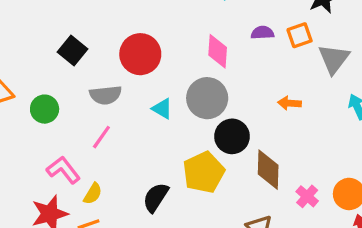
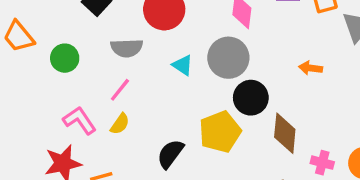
yellow semicircle: (93, 194) -> (120, 124), moved
pink cross: (307, 196) -> (322, 163), turned -30

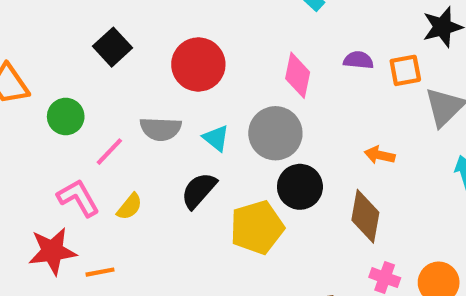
gray semicircle: (127, 48) -> (161, 129), moved
pink line: (120, 90) -> (109, 152), moved
brown diamond: (285, 133) -> (365, 216), moved
black semicircle: (170, 154) -> (199, 190), moved

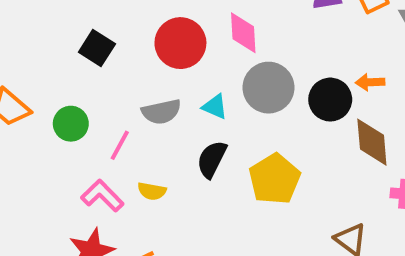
pink diamond: (298, 75) -> (243, 33), moved
black circle: (300, 187) -> (330, 100), moved
yellow semicircle: (130, 207) -> (152, 191), turned 76

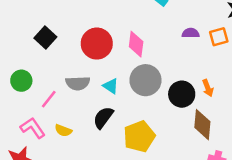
orange arrow: (370, 82) -> (208, 88), turned -119

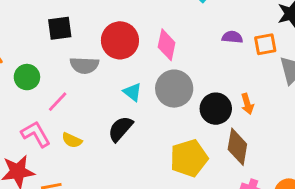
black square: (45, 38) -> (60, 28), turned 35
gray semicircle: (78, 83) -> (84, 65), moved
yellow pentagon: (139, 136) -> (189, 158), moved

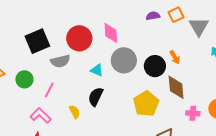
black square: (60, 28) -> (37, 41), size x1.4
yellow semicircle: (72, 140) -> (74, 112), moved, turned -128

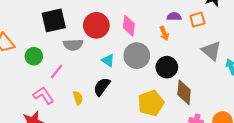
gray triangle: (199, 27) -> (211, 51), moved, turned -30
orange arrow: (175, 57) -> (164, 33), moved

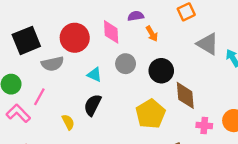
purple semicircle: (174, 17) -> (136, 16), moved
gray circle: (137, 56) -> (126, 64), size x0.7
pink L-shape: (43, 95) -> (18, 113), moved

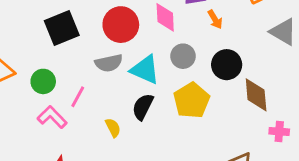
gray semicircle: (53, 64) -> (109, 63), moved
cyan triangle: (94, 75) -> (145, 70), size x1.6
yellow pentagon: (151, 114) -> (192, 100), moved

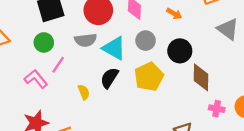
orange arrow: (215, 19) -> (174, 14), turned -35
green circle: (43, 81) -> (44, 42), moved

